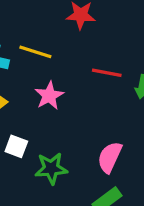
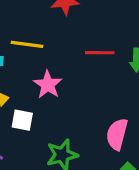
white square: (16, 146) -> (22, 120), moved

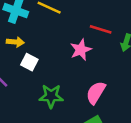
pink star: (48, 85) -> (81, 50), moved

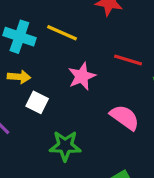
pink star: (81, 50) -> (82, 76), moved
pink semicircle: (96, 93) -> (125, 117), moved, turned 95

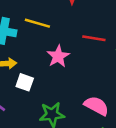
pink semicircle: (125, 117) -> (96, 106), moved

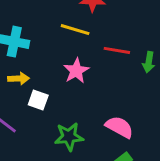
yellow line: (37, 23) -> (75, 30), moved

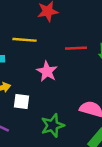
yellow line: (75, 30) -> (24, 40), moved

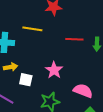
pink star: (47, 71) -> (54, 70), moved

